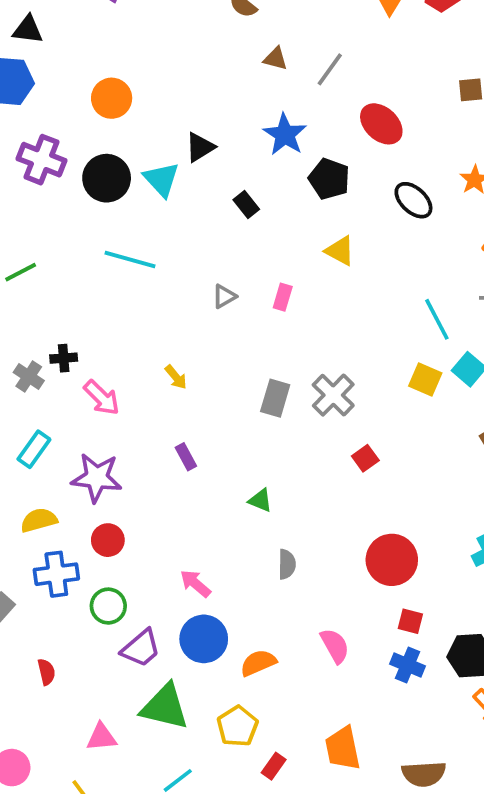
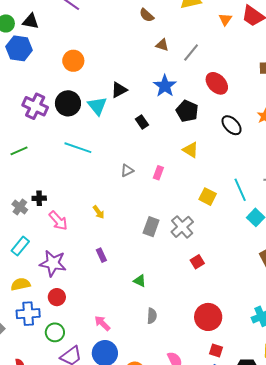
purple cross: (42, 160) -> (35, 106), moved
yellow square: (425, 379) -> (208, 197), moved

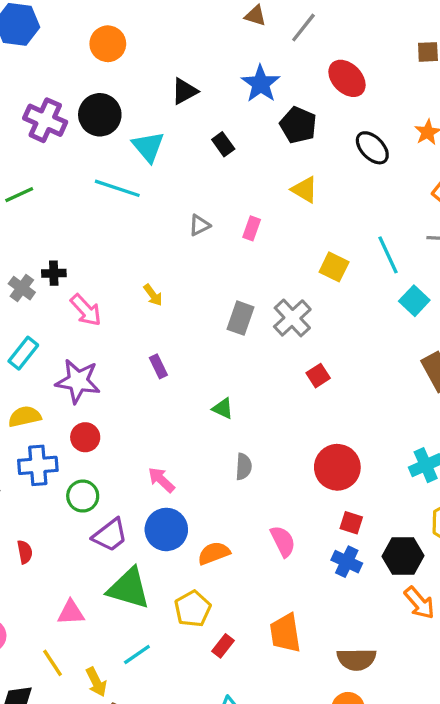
cyan triangle: (97, 106) -> (148, 147), moved

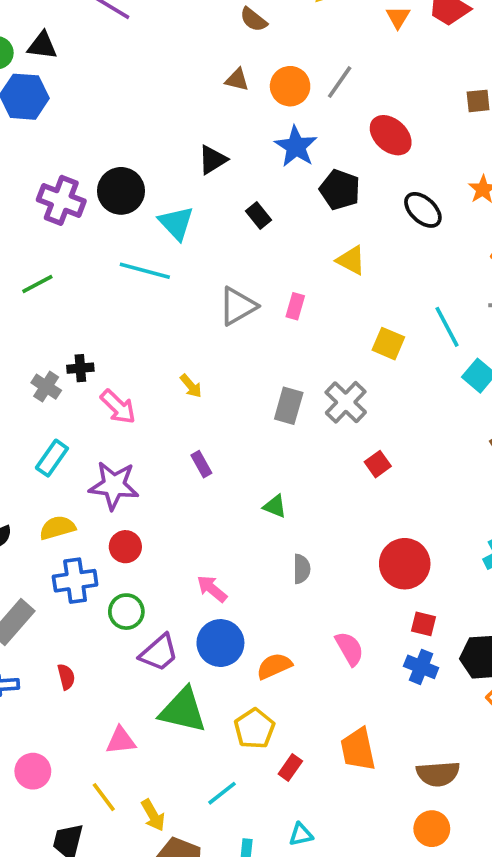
brown triangle: (255, 16) -> (237, 80), moved
orange circle: (108, 44) -> (290, 86), moved
gray triangle: (199, 225) -> (238, 306), size x1.6
cyan line: (137, 654) -> (222, 793), moved

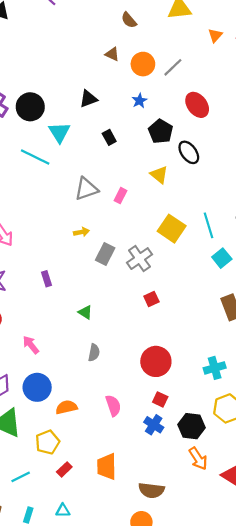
blue star: (296, 147) -> (139, 101), size x0.6
black ellipse: (423, 210) -> (189, 152), moved
yellow square: (388, 344) -> (172, 229), size x1.4
yellow arrow: (191, 386) -> (81, 232), moved, turned -72
pink arrow: (212, 589) -> (31, 345), moved

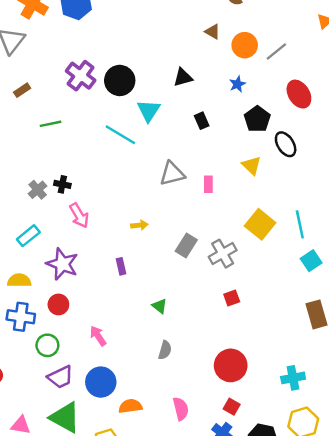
pink rectangle: (121, 196) -> (208, 184), turned -32
yellow arrow: (81, 232) -> (139, 225), moved

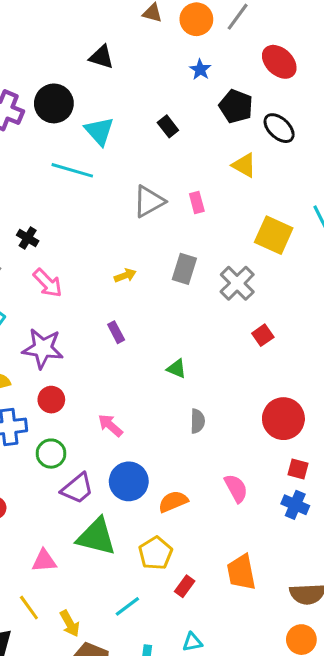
black triangle: (183, 77) -> (101, 57), moved, turned 48
black cross: (62, 184) -> (28, 238), moved, turned 35
gray rectangle: (186, 245) -> (184, 269), moved

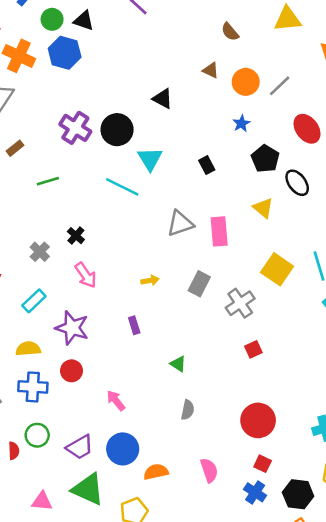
pink rectangle: (197, 202) -> (219, 231), size x1.6
green circle: (51, 454) -> (37, 435), moved

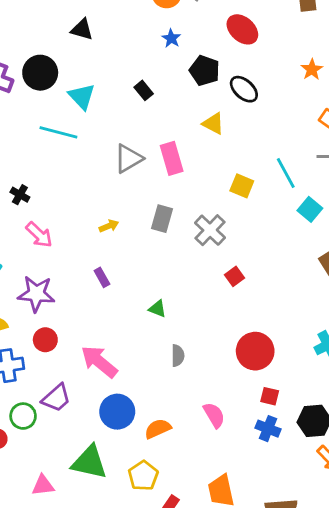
yellow square: (277, 269) -> (242, 186), size x0.7
pink arrow: (116, 401) -> (99, 362), size x1.6
purple trapezoid: (80, 447) -> (56, 398), moved

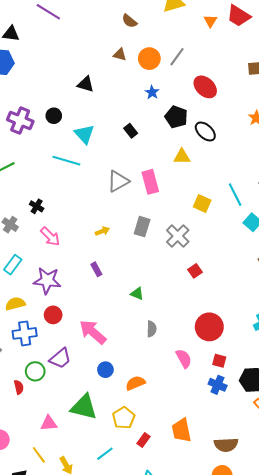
black circle: (40, 73) -> (54, 116), size x0.6
yellow triangle: (213, 124) -> (182, 157), turned -30
blue circle: (117, 412) -> (105, 370), size x0.6
pink semicircle: (214, 415) -> (184, 359), moved

